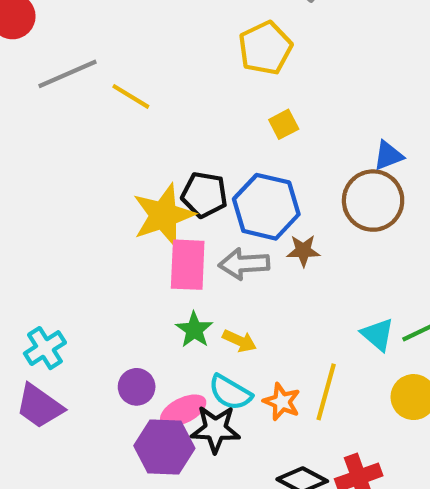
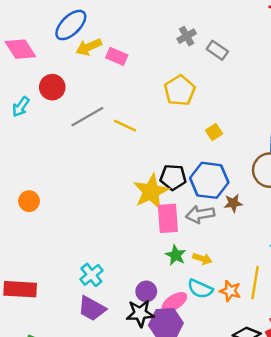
yellow pentagon: (265, 48) -> (180, 91), moved
black star: (215, 429) -> (140, 313), moved

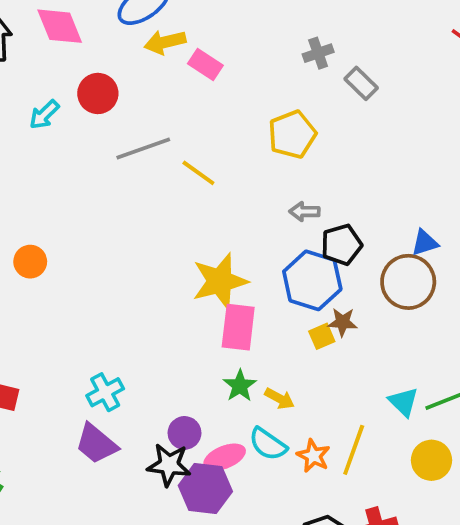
yellow square: (214, 132) -> (322, 336), moved
black pentagon: (173, 177) -> (342, 245), moved, turned -30
gray arrow: (200, 214) -> (304, 212), moved, size x0.7

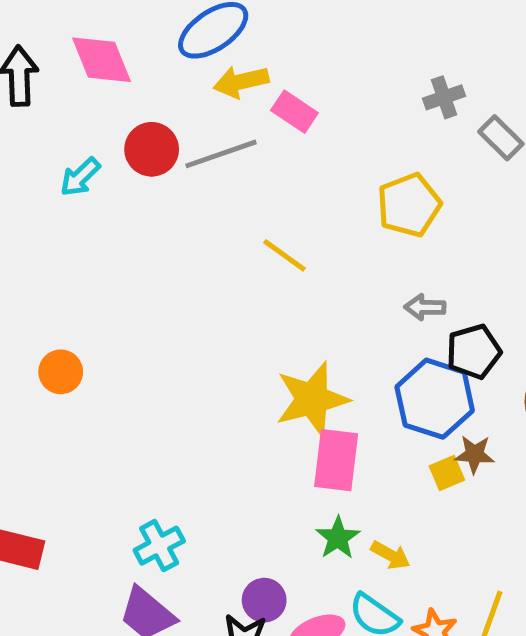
gray line: (143, 149) -> (221, 154), moved

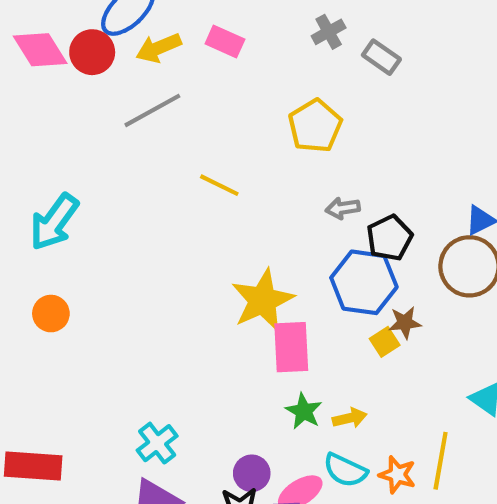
pink rectangle: (294, 112) -> (225, 42), moved
red circle: (152, 149) -> (92, 52), moved
cyan arrow: (80, 177) -> (54, 222), moved, size x1.6
yellow arrow: (390, 555) -> (350, 418), turned -32

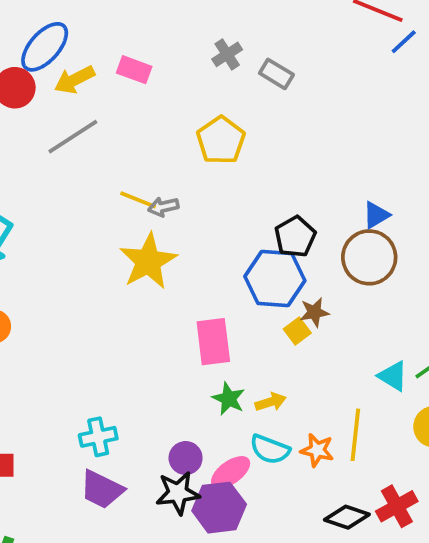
gray arrow: (343, 208) -> (163, 207), moved
yellow star: (263, 300) -> (148, 261), moved
cyan cross: (157, 443) -> (98, 437), turned 30

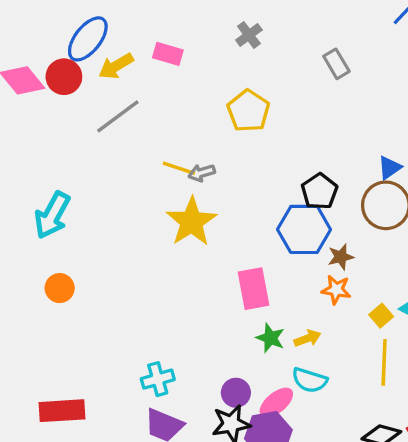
gray rectangle: (276, 74) -> (336, 64), moved, turned 32
yellow square: (297, 331) -> (381, 316), moved
orange star: (317, 450) -> (336, 290), moved

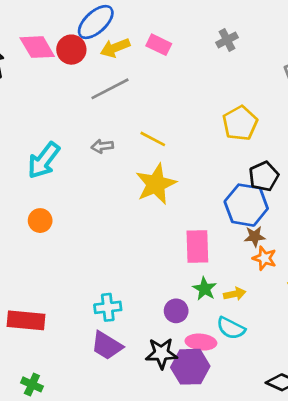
yellow pentagon: (248, 111) -> (240, 123), moved
gray arrow: (202, 173) -> (102, 146), moved
brown star: (341, 257) -> (255, 236), moved
purple circle: (236, 393) -> (176, 311), moved
pink ellipse: (276, 403) -> (201, 342), turned 36

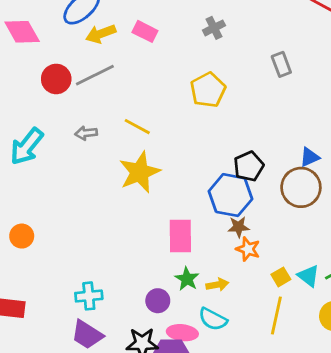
red circle: (71, 50) -> (56, 79), moved
yellow pentagon: (240, 123) -> (208, 90), moved
orange circle: (40, 221) -> (22, 236), moved

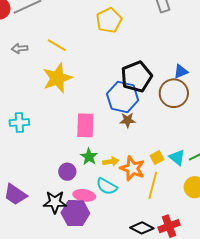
black pentagon: (249, 166) -> (136, 77), size x1.4
orange star: (248, 249) -> (132, 168), moved, size x1.4
cyan cross: (89, 296) -> (19, 123), moved

